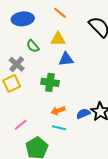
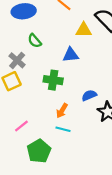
yellow triangle: (58, 39) -> (84, 30), moved
orange arrow: (58, 111) -> (62, 111), turned -40
blue semicircle: (83, 114) -> (89, 95), moved

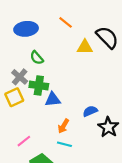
blue triangle: (71, 55) -> (53, 99), moved
green cross: (53, 80) -> (39, 85), moved

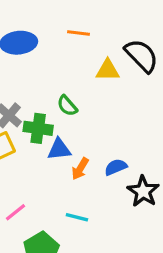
orange line: (66, 22) -> (79, 33), turned -32
green semicircle: (37, 58) -> (67, 106), moved
orange arrow: (63, 126) -> (80, 169), moved

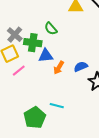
pink line: (15, 212) -> (19, 71), moved
cyan line: (77, 217) -> (57, 106), moved

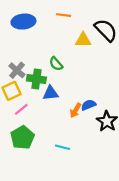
orange arrow: (59, 68) -> (75, 110), moved
green pentagon: (35, 118) -> (22, 138), moved

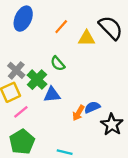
orange line: (64, 15) -> (61, 27), moved, turned -56
blue ellipse: (23, 22) -> (23, 19), turned -60
green cross: (36, 79) -> (37, 80), turned 36

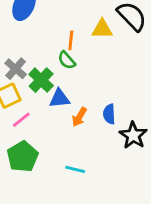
orange line: (61, 27) -> (71, 40), moved, turned -35
blue semicircle: (92, 107) -> (109, 114), turned -70
orange arrow: (78, 113) -> (79, 117), moved

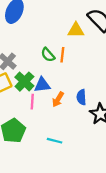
orange line: (71, 40) -> (62, 55), moved
green cross: (41, 80) -> (24, 82), moved
pink line: (21, 120) -> (32, 102), moved, turned -48

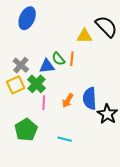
blue triangle: (42, 85) -> (47, 66), moved
blue semicircle: (81, 97) -> (90, 98), size x1.5

